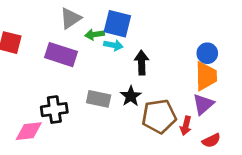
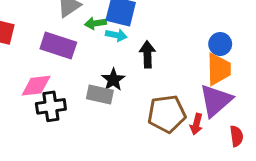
black star: (131, 96) -> (113, 80), moved
purple triangle: (203, 104) -> (216, 100), size x1.4
pink diamond: (29, 131) -> (36, 86), moved
red semicircle: (211, 140) -> (236, 136), moved, turned -72

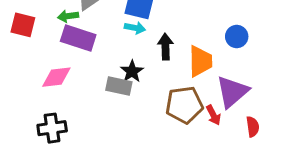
green arrow: (95, 23) -> (68, 16), moved
orange trapezoid: (219, 69) -> (200, 61), moved
black cross: (51, 106) -> (52, 128), moved
red arrow: (196, 124) -> (213, 115), turned -42

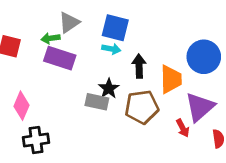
blue circle: (237, 37) -> (204, 57), size x1.6
pink diamond: (56, 77) -> (21, 106), moved, turned -60
brown pentagon: (184, 105) -> (142, 107), moved

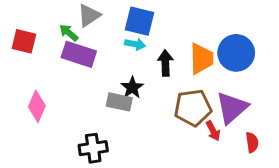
green arrow: (51, 38) -> (69, 33), turned 48
orange trapezoid: (171, 79) -> (202, 59), moved
brown pentagon: (142, 107) -> (193, 108), moved
black cross: (36, 140) -> (93, 148), moved

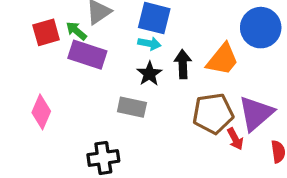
red square: (24, 41) -> (46, 32), moved, turned -30
blue circle: (236, 53) -> (261, 28), moved
orange trapezoid: (202, 59) -> (223, 59), turned 40
black star: (132, 88) -> (149, 74), moved

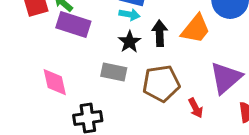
pink diamond: (41, 112) -> (55, 82), moved, turned -36
brown pentagon: (213, 113) -> (161, 83), moved
red arrow: (235, 139) -> (196, 108), moved

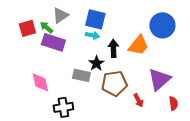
black star: (129, 42) -> (96, 63), moved

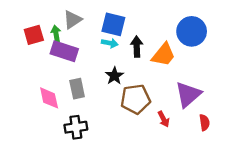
green arrow: (46, 27) -> (56, 34), turned 40
black arrow: (113, 48) -> (137, 47), moved
gray rectangle: (81, 75) -> (77, 89), moved, turned 66

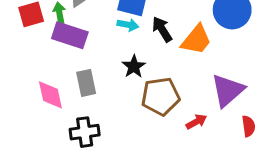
black arrow: (137, 47) -> (162, 29), turned -30
red arrow: (164, 119) -> (196, 122), turned -91

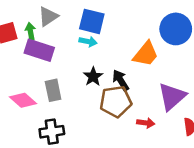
black arrow: (162, 29) -> (121, 80), moved
pink diamond: (50, 95) -> (23, 100), turned -36
red arrow: (196, 122) -> (146, 123), turned 36

